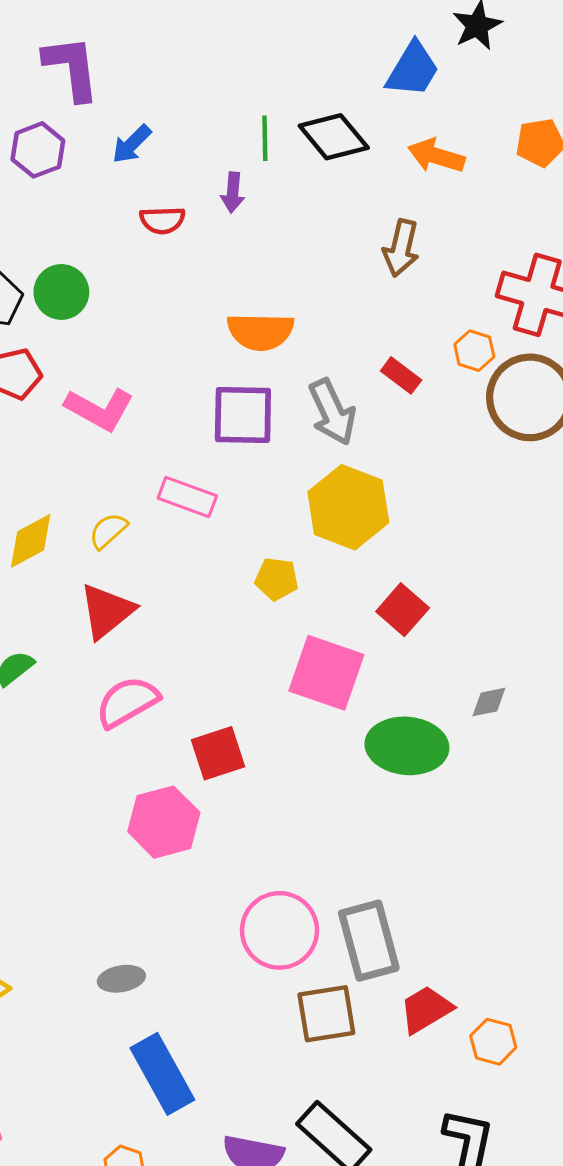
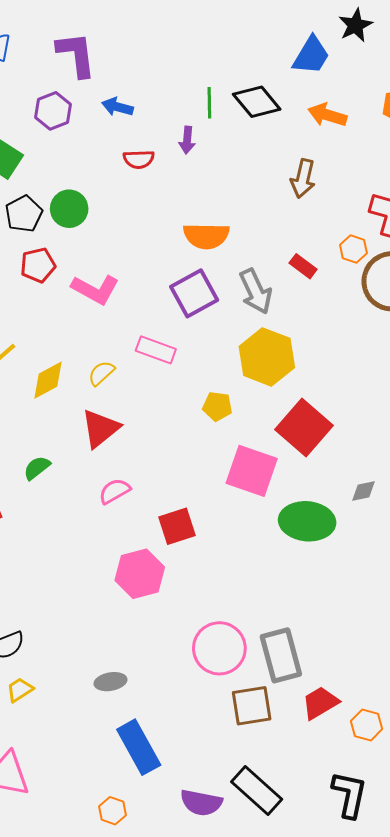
blue arrow: (132, 144) -> (118, 107), turned 60
purple square: (243, 415) -> (194, 293), turned -30
red square: (403, 610) -> (304, 428), size x1.6
pink semicircle: (127, 702) -> (115, 491), size x0.7

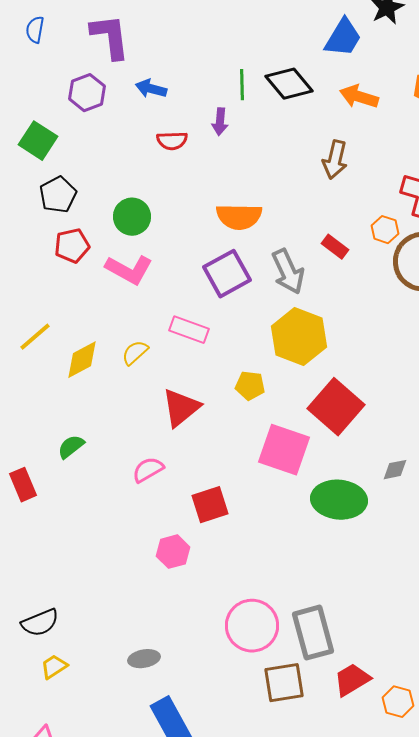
green circle: (69, 209) -> (132, 217), moved
red triangle: (100, 429) -> (181, 408), moved
pink hexagon: (140, 574) -> (173, 552), size x0.7

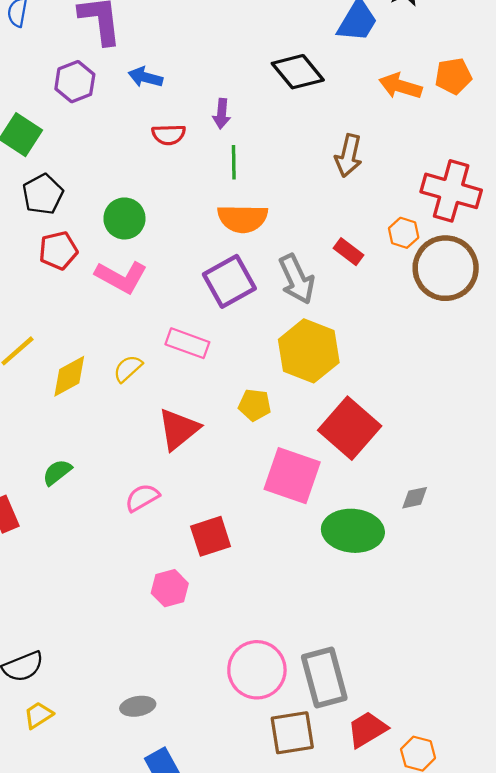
green line: (242, 85) -> (234, 162), moved
orange arrow: (359, 97) -> (400, 86), moved

